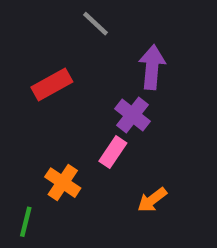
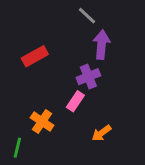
gray line: (95, 24) -> (87, 16), moved
purple cross: (132, 115) -> (88, 77), turned 30

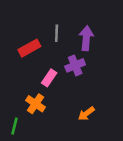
gray line: (87, 16) -> (57, 33), moved, turned 49
pink rectangle: (75, 101) -> (49, 78), moved

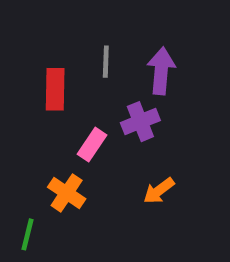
red rectangle: (29, 48) -> (55, 89), turned -60
orange arrow: (86, 114) -> (159, 191), moved

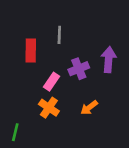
purple arrow: (161, 71) -> (109, 60), moved
orange cross: (67, 193) -> (49, 108), moved

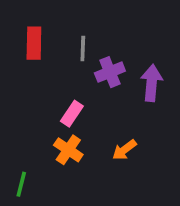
red rectangle: (31, 51) -> (34, 43), moved
purple cross: (79, 69) -> (110, 72), moved

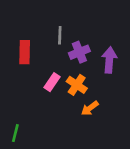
red rectangle: (34, 43) -> (25, 52), moved
orange cross: (68, 150) -> (77, 85), moved

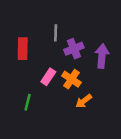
green line: (15, 133) -> (28, 102), moved

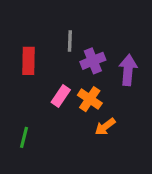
green line: (28, 102) -> (24, 137), moved

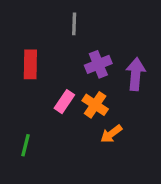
gray line: (70, 41) -> (74, 24), moved

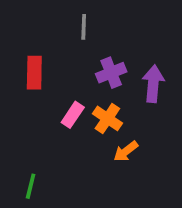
green line: (26, 145) -> (31, 186), moved

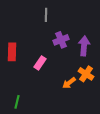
red rectangle: (34, 73) -> (12, 52), moved
orange cross: (107, 118) -> (86, 74), moved

